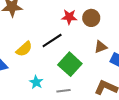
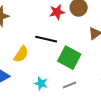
black line: (52, 40) -> (46, 39), turned 60

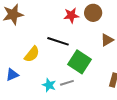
gray line: (70, 85) -> (67, 83), moved

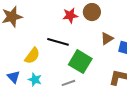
blue triangle: (12, 75) -> (13, 77), turned -48
cyan star: (49, 85) -> (35, 80), moved

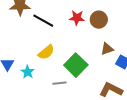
black line: (58, 42) -> (43, 21), moved
yellow semicircle: (32, 56) -> (46, 52), moved

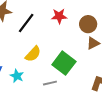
brown circle: (99, 20) -> (88, 24), moved
black line: (43, 21) -> (26, 23), turned -75

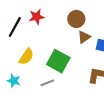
red star: (59, 16) -> (37, 17), moved

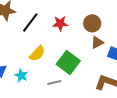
red star: (37, 17) -> (60, 23), moved

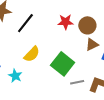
red star: (60, 23) -> (65, 22), moved
gray line: (54, 82) -> (77, 82), moved

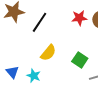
green square: (63, 64) -> (80, 60), size x0.7

